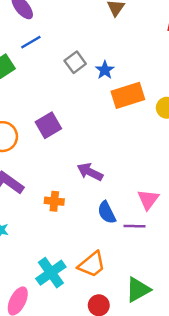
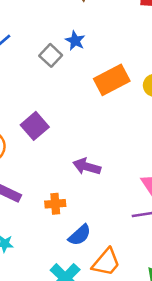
blue star: (105, 70) -> (75, 41), moved
blue semicircle: (107, 212) -> (80, 235), moved, turned -95

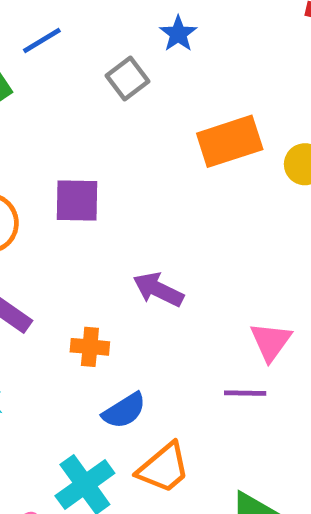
blue star: (75, 41) -> (178, 34), moved
purple square: (35, 126) -> (77, 200), turned 32

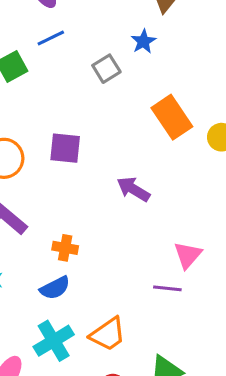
orange rectangle: (230, 141) -> (172, 117), turned 69
purple arrow: (158, 290) -> (133, 189), moved
blue semicircle: (124, 411) -> (55, 288), moved

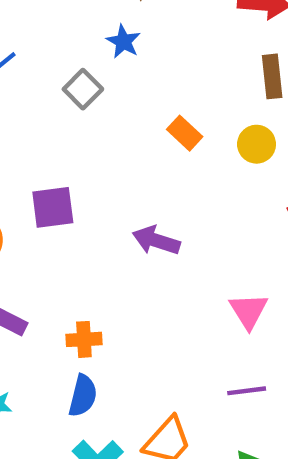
orange rectangle: (172, 117) -> (185, 133), size x0.6
blue semicircle: (55, 288) -> (83, 396), turned -36
purple line: (167, 288) -> (247, 391), moved

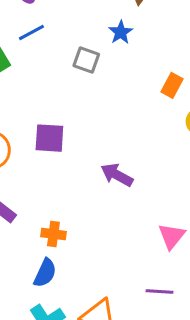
gray square: (83, 89) -> (86, 60), turned -36
orange rectangle: (185, 133) -> (172, 85), moved, turned 65

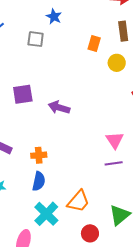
purple arrow: (117, 175) -> (59, 107), moved
purple line: (160, 291) -> (114, 163), moved

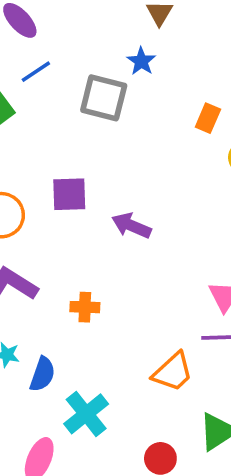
gray square: (36, 39) -> (104, 98), size x1.5
blue semicircle: (39, 181) -> (42, 374), moved
orange trapezoid: (78, 201) -> (173, 372), moved

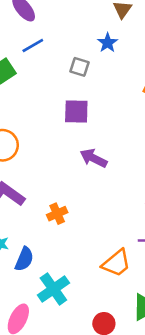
gray square: (104, 98) -> (79, 67), size x0.6
purple square: (69, 194) -> (76, 112), moved
orange cross: (85, 307) -> (57, 214), turned -30

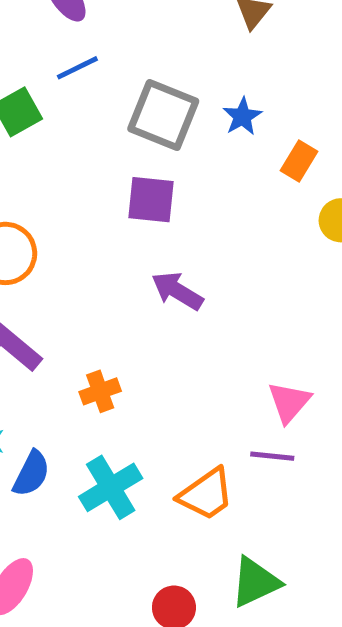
blue star: (108, 43) -> (242, 116), moved
gray square: (79, 67) -> (163, 115), size x1.8
cyan cross: (53, 289) -> (111, 487), moved

